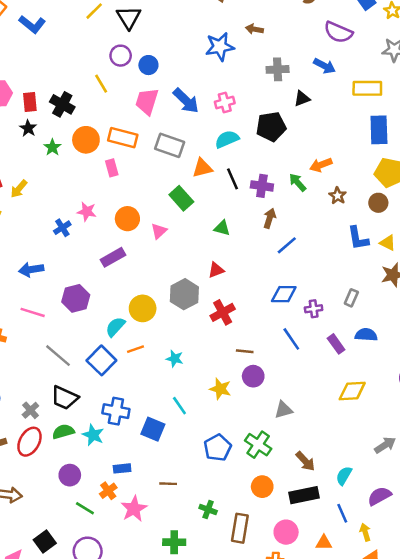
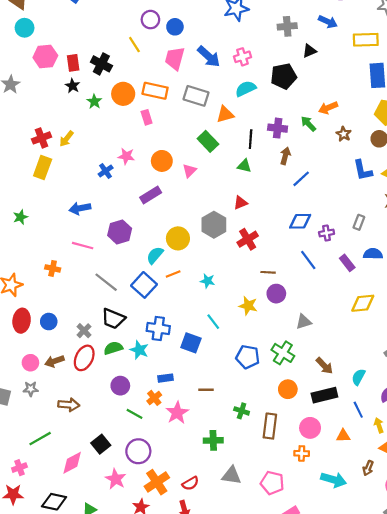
black line: (233, 179) -> (251, 139), moved, turned 30
blue pentagon: (218, 448) -> (248, 357), turned -30

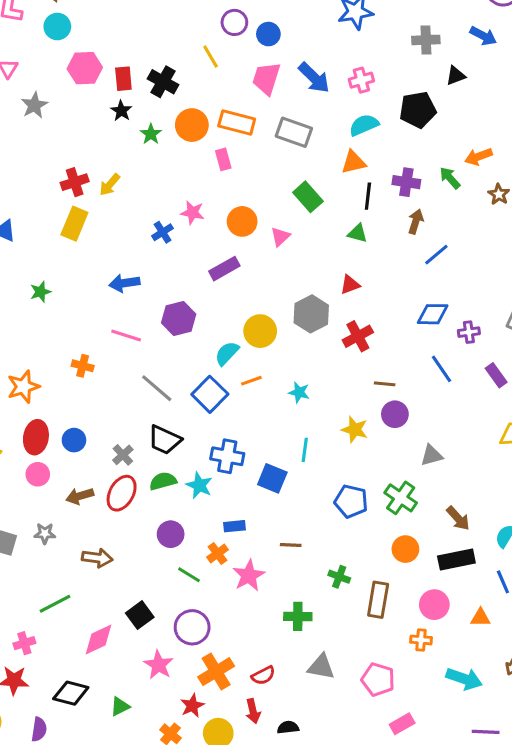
orange triangle: (225, 114) -> (353, 162), moved
cyan line: (213, 322) -> (305, 450), turned 42
pink circle: (30, 363) -> (38, 474), moved

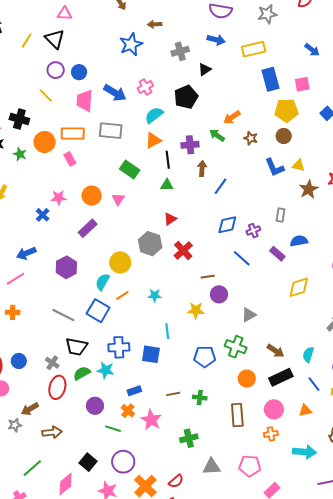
pink line: (126, 335) -> (15, 279), moved, turned -36
brown arrow: (80, 496) -> (30, 409), moved
green cross: (339, 577) -> (200, 398), moved

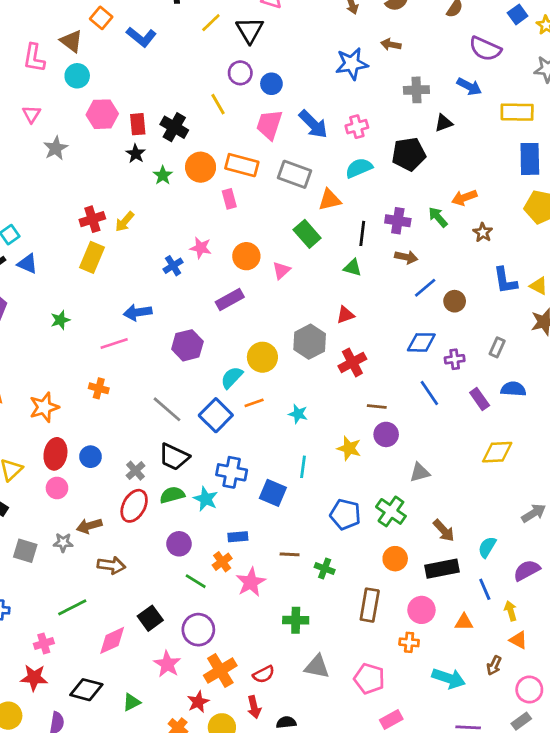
brown circle: (284, 136) -> (455, 301), moved
orange triangle: (153, 140) -> (330, 200), moved
brown arrow: (202, 168) -> (406, 257), turned 84

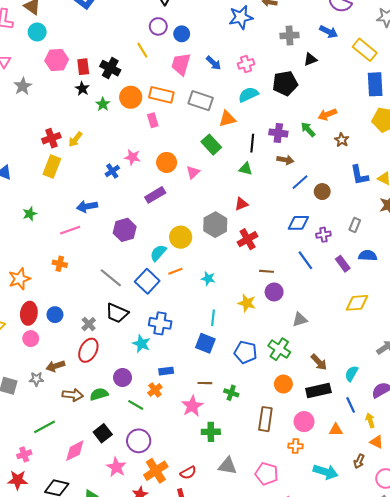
yellow rectangle: (517, 112) -> (365, 50), turned 40
blue arrow: (313, 124) -> (214, 63), size x0.7
blue square: (273, 493) -> (205, 343), moved
green semicircle: (172, 495) -> (99, 394), moved
pink star: (251, 582) -> (192, 406), moved

